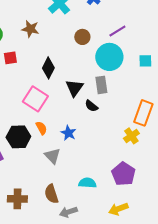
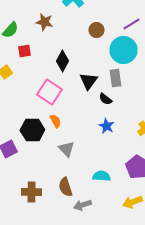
blue star: (68, 133) -> (106, 126), moved

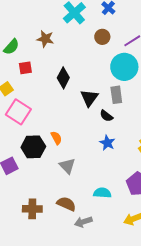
brown circle: (96, 30) -> (102, 37), moved
pink square: (49, 92) -> (18, 112), moved
brown semicircle: (65, 187) -> (66, 204), turned 132

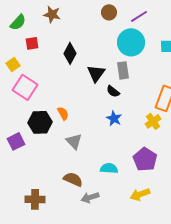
brown cross: (32, 209) -> (35, 199), moved

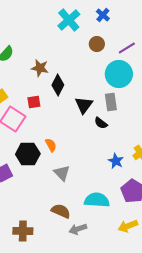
brown star: (52, 14) -> (40, 68), moved
red square: (32, 43) -> (34, 102), moved
blue star: (114, 118) -> (116, 161), moved
cyan semicircle: (109, 168) -> (97, 200), size x1.4

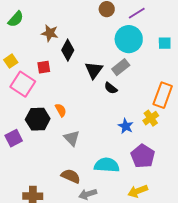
gray rectangle: (111, 102) -> (121, 67), turned 60

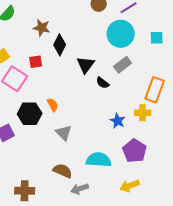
gray rectangle: (121, 67) -> (123, 65), moved
yellow cross: (151, 118) -> (143, 113), turned 35

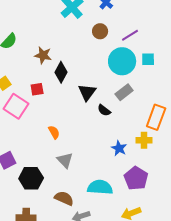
cyan square: (157, 38) -> (148, 59), moved
black hexagon: (30, 114) -> (31, 178), moved

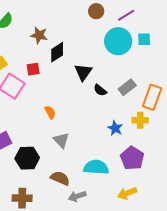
black diamond: (61, 72) -> (57, 52), turned 30
gray rectangle: (124, 92) -> (127, 87), moved

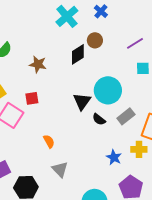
purple line: (126, 15) -> (135, 43), moved
cyan circle: (118, 41) -> (108, 90), moved
black diamond: (57, 52) -> (78, 54), moved

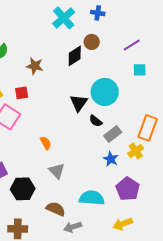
blue cross: (101, 11) -> (98, 13), turned -32
red square: (32, 98) -> (22, 93), moved
gray rectangle: (126, 116) -> (113, 134), moved
yellow cross: (139, 149) -> (136, 151), turned -35

